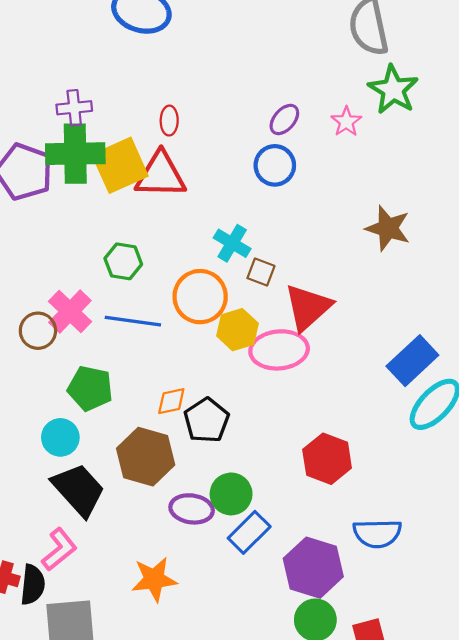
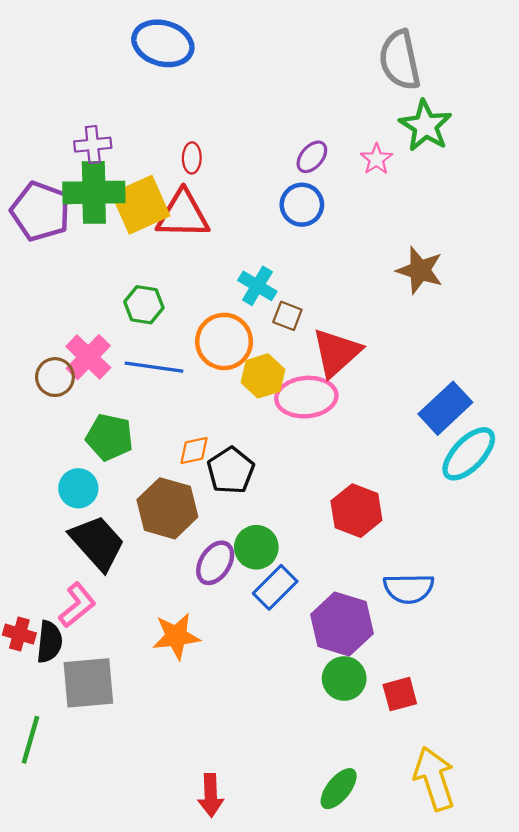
purple ellipse: (192, 509) -> (215, 563), turned -66

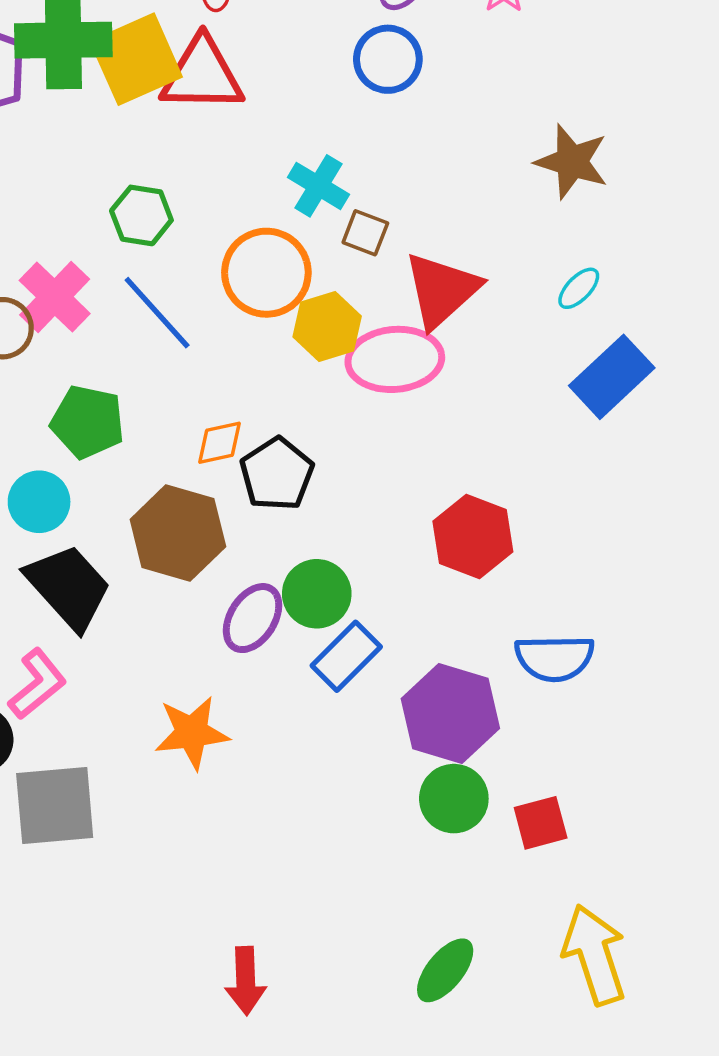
blue line: (154, 367) -> (157, 313), turned 40
cyan ellipse: (469, 454) -> (579, 288), moved, size x0.5

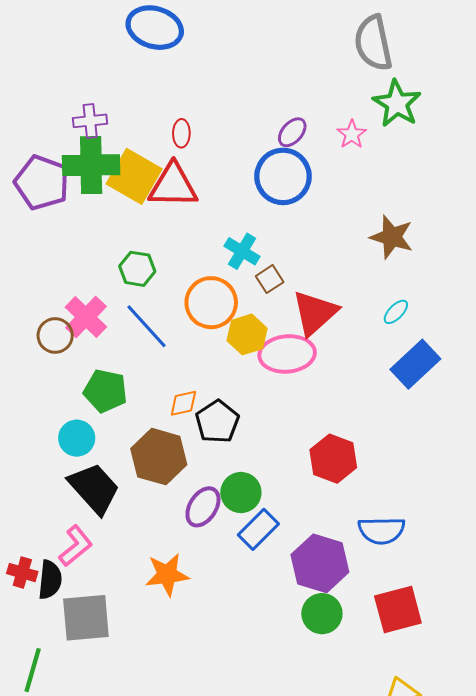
yellow square: (136, 59) -> (134, 176), turned -36
blue circle: (388, 59) -> (283, 176), size x1.4
brown square: (365, 233) -> (270, 279), turned 36
red square: (541, 823) -> (398, 610), moved, size x1.5

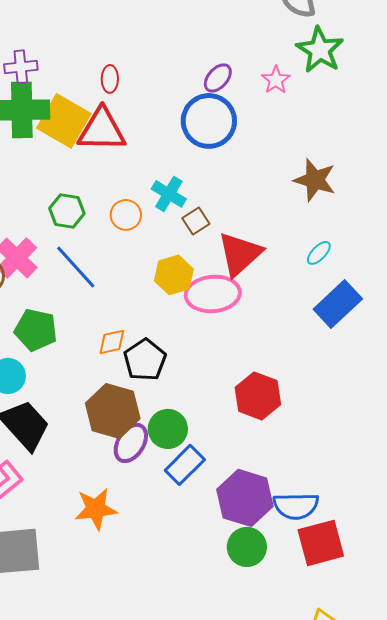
orange circle: (211, 303) -> (126, 215), moved, size x0.6
brown hexagon: (159, 457) -> (113, 411), moved
blue semicircle: (382, 530) -> (296, 506), moved

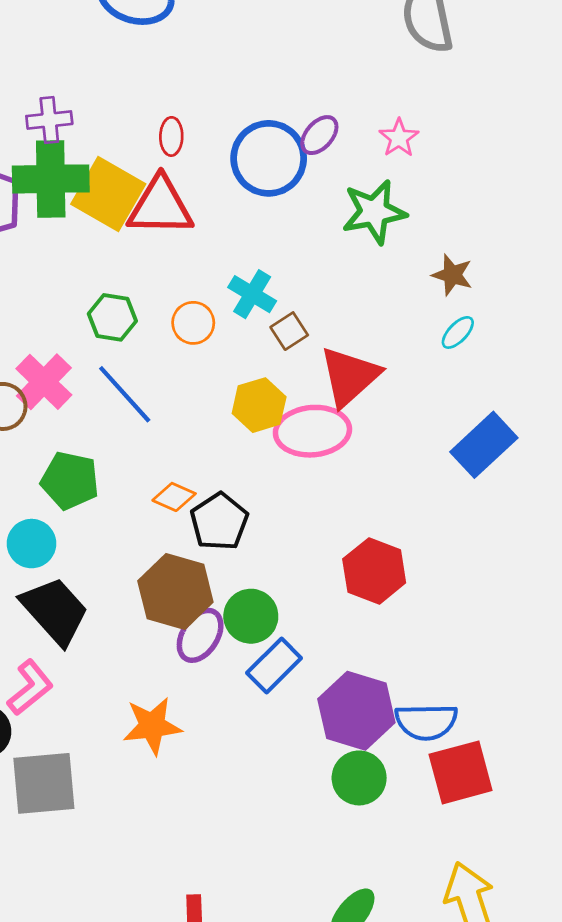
green star: (320, 50) -> (374, 212), moved, turned 30
blue circle: (209, 121) -> (269, 158), moved
brown star: (315, 180) -> (452, 275), size x0.7
cyan ellipse: (319, 253) -> (458, 332), moved
orange diamond: (112, 342) -> (174, 497), turned 36

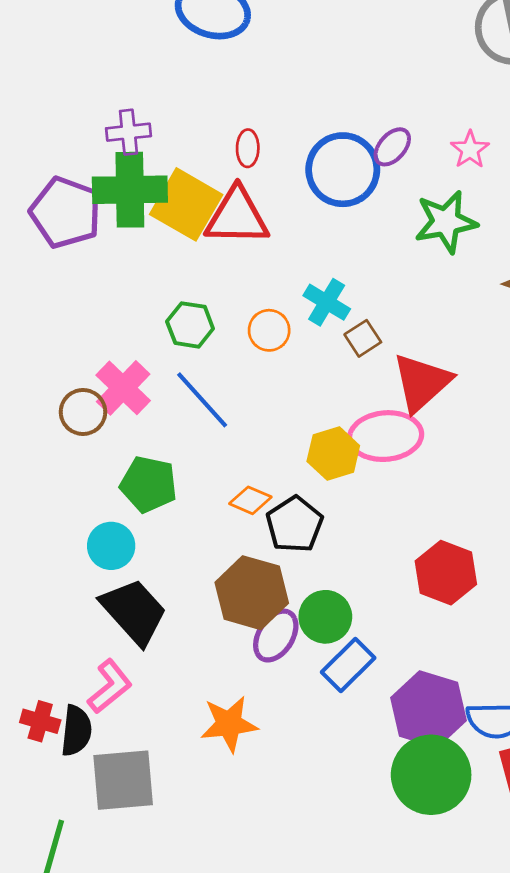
yellow hexagon: (259, 405) -> (333, 453), moved
green circle: (359, 778) -> (431, 775), size x1.5

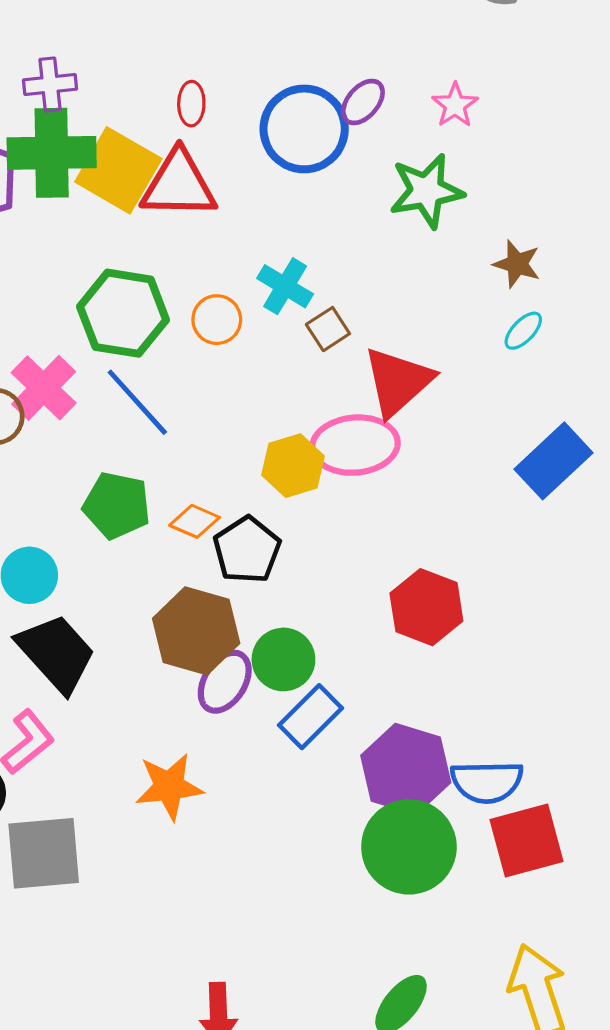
green hexagon: (190, 325) -> (123, 313), size x1.6
green pentagon: (149, 484) -> (117, 505), moved

